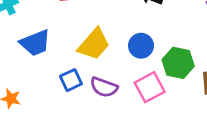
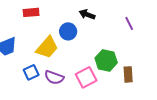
blue circle: (141, 46) -> (68, 31), moved

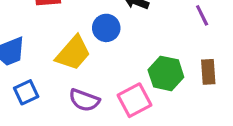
blue square: (31, 72) -> (26, 92), moved
brown rectangle: (128, 74) -> (208, 72), moved

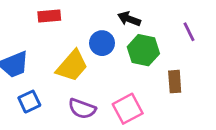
brown rectangle: (208, 72) -> (175, 82), moved
green hexagon: (166, 73) -> (143, 50), moved

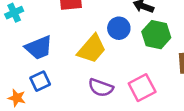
blue square: (29, 102) -> (40, 81), moved

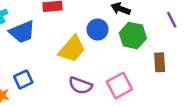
blue trapezoid: (39, 48) -> (22, 32), moved

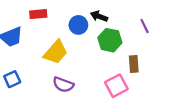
blue circle: (98, 29) -> (78, 25), moved
pink square: (119, 85) -> (116, 86), moved

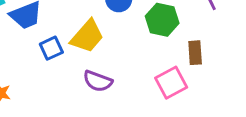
blue square: (12, 79) -> (51, 48), moved

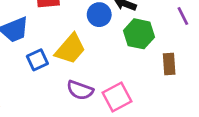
pink square: (171, 83) -> (117, 97), moved

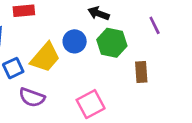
blue circle: (99, 15) -> (75, 41), moved
purple semicircle: (80, 90) -> (32, 97), moved

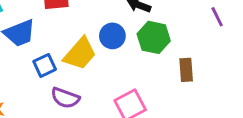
purple line: (155, 25) -> (217, 17), moved

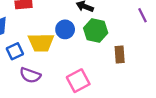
yellow trapezoid: (80, 54) -> (41, 43), turned 48

